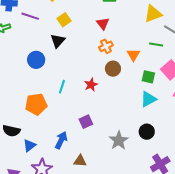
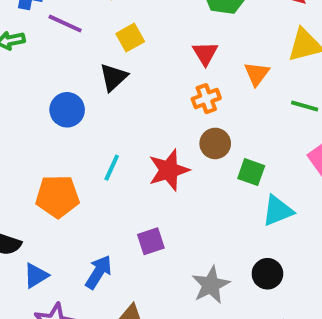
orange triangle: (133, 55) -> (257, 74), moved
green square: (148, 77) -> (251, 172), moved
red star: (91, 85) -> (169, 170), size x1.5

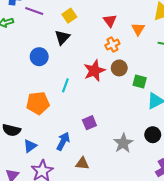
red star: (169, 170) -> (94, 71), moved

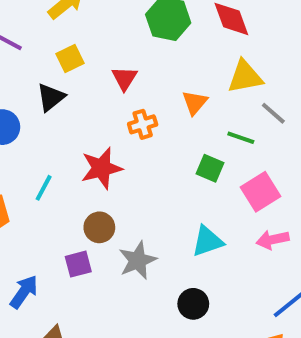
red triangle: (110, 21) -> (125, 78), moved
brown circle: (119, 68) -> (99, 227), moved
green square: (140, 81) -> (210, 168), moved
gray star: (123, 143) -> (138, 260), moved

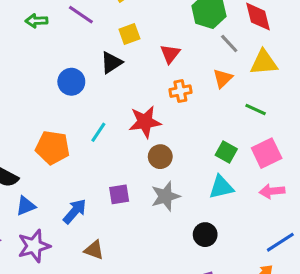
gray line: (273, 113) -> (229, 44), moved
green square: (210, 168) -> (226, 152), moved
brown circle: (99, 227) -> (160, 157), moved

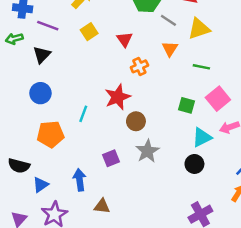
black triangle: (111, 63) -> (42, 55), moved
blue circle: (71, 82) -> (40, 93), moved
cyan triangle: (221, 187) -> (202, 137), moved
blue arrow: (75, 211) -> (80, 180), turned -35
black circle: (205, 235) -> (194, 164), moved

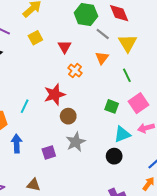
yellow triangle: (199, 29) -> (128, 43), turned -48
orange cross: (139, 66) -> (75, 71), turned -32
green line: (201, 67) -> (127, 75), turned 48
purple square: (111, 158) -> (49, 153), moved
blue arrow: (80, 180) -> (17, 144), moved

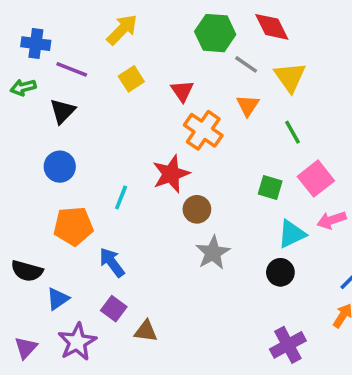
orange cross: (75, 71) -> (203, 130), size x1.5
blue arrow: (17, 144) -> (112, 262), turned -30
purple square: (49, 153) -> (114, 309), moved, turned -32

